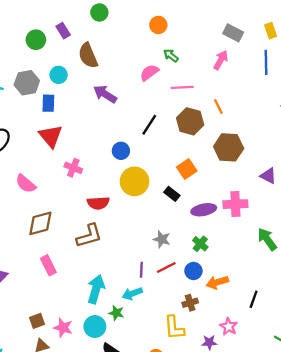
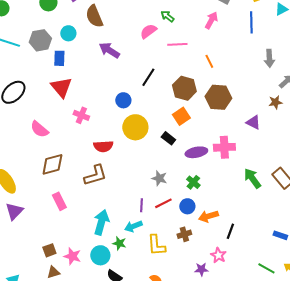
brown hexagon: (190, 121) -> (184, 88), moved
black line: (254, 299) -> (230, 231), moved
yellow L-shape: (174, 328) -> (156, 245), moved

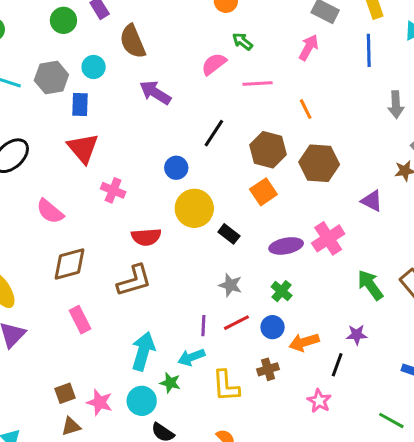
black rectangle: (168, 138) -> (229, 234), moved
pink cross: (224, 147) -> (328, 238), turned -30
purple star: (201, 269) -> (357, 335), moved

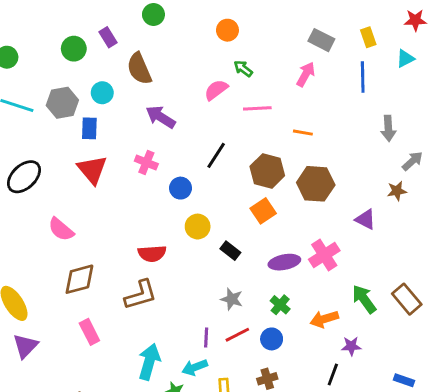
orange line: (306, 109) -> (303, 133), turned -54
pink cross: (113, 190) -> (146, 162), moved
yellow circle: (194, 208) -> (198, 227), size x0.7
orange arrow: (304, 342) -> (324, 319), moved

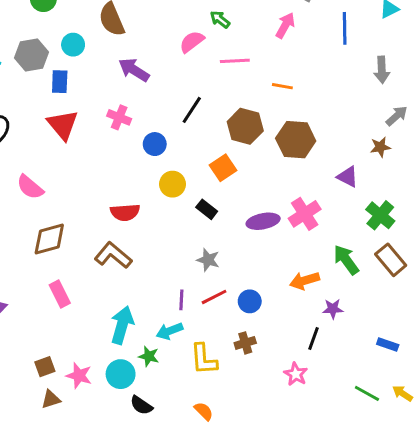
gray arrow: (388, 128) -> (382, 70), moved
orange square: (263, 211) -> (223, 168), moved
brown L-shape: (141, 295) -> (113, 255), turned -124
green cross: (280, 305) -> (380, 215), moved, size x1.4

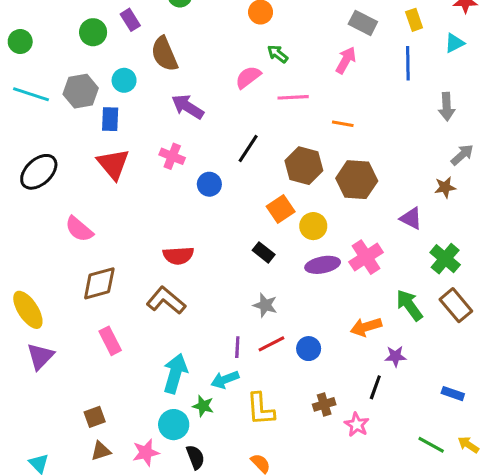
yellow circle: (173, 184) -> (313, 226), moved
brown cross: (245, 343) -> (324, 404), moved
pink star: (79, 376) -> (146, 452), moved, turned -30
black semicircle: (141, 405) -> (195, 457), turned -145

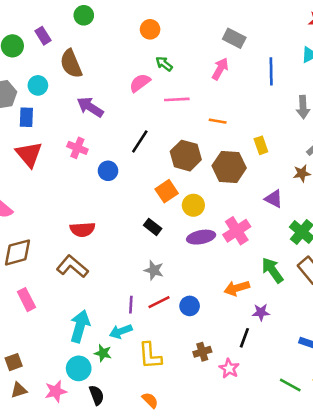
yellow rectangle: (414, 20) -> (261, 145), moved

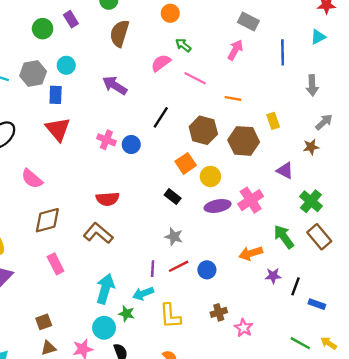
brown semicircle: (71, 64) -> (119, 33), moved, turned 40
pink line: (177, 99) -> (195, 78), turned 30
pink cross: (77, 148) -> (106, 140), moved
black line: (244, 338) -> (296, 286), moved

